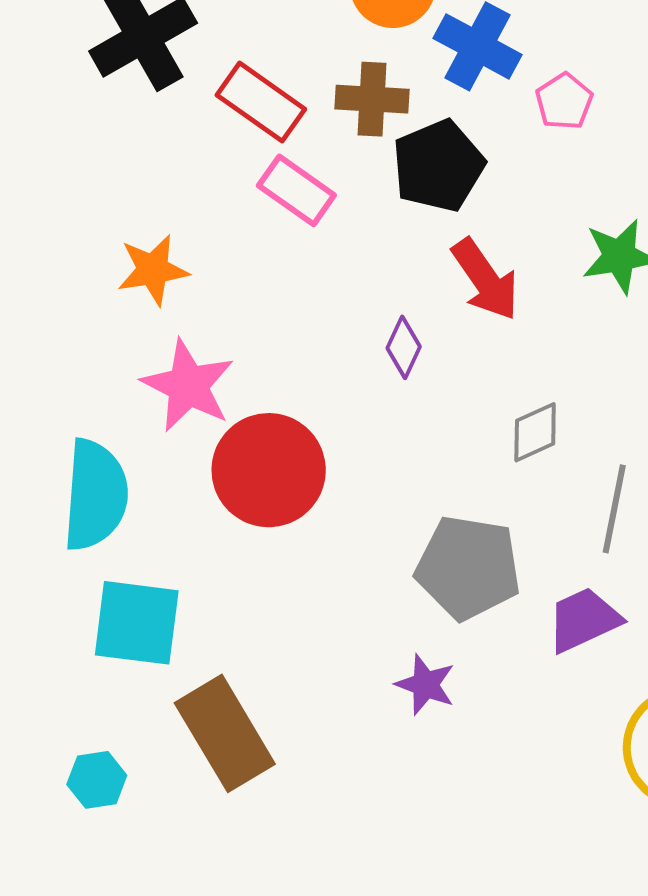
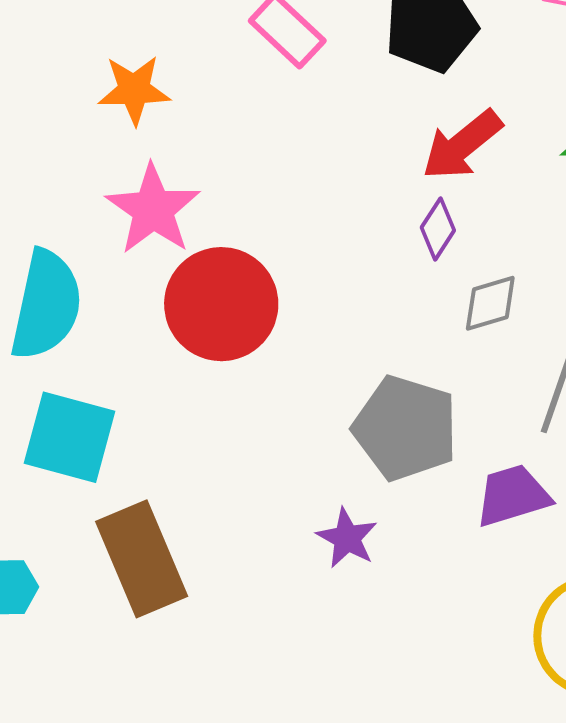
red arrow: (485, 279) -> (462, 145), turned 78
purple diamond: (404, 347) -> (438, 229), moved

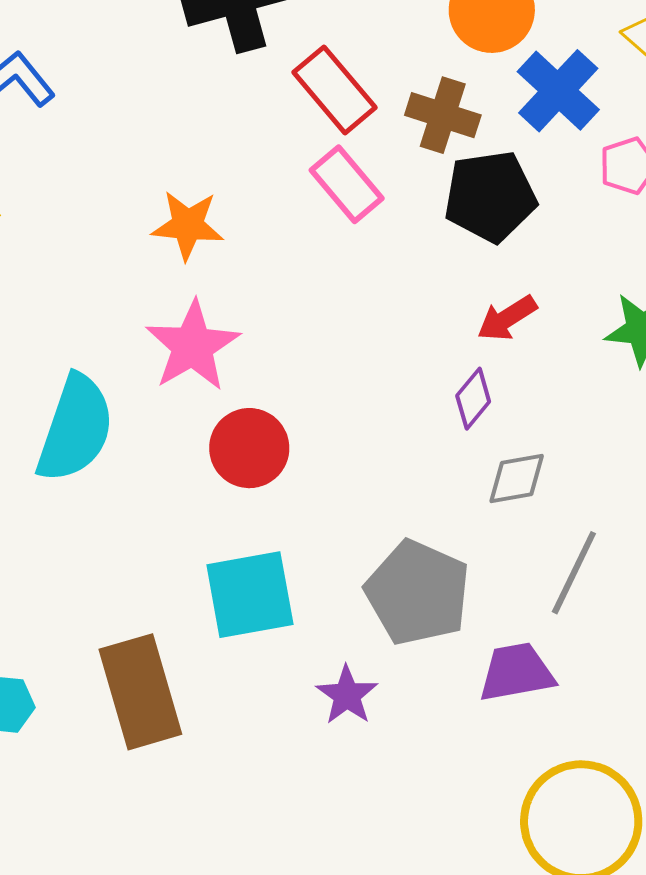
red arrow: (462, 145) -> (507, 318), size x0.7
red circle: (221, 304) -> (249, 448), size x0.7
cyan square: (70, 437) -> (250, 595), moved, turned -32

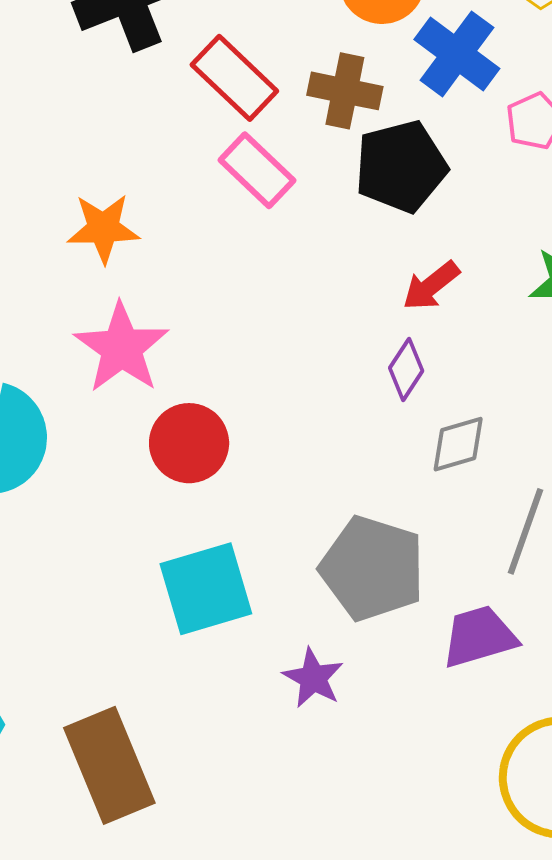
brown rectangle: (140, 692) -> (109, 765), moved

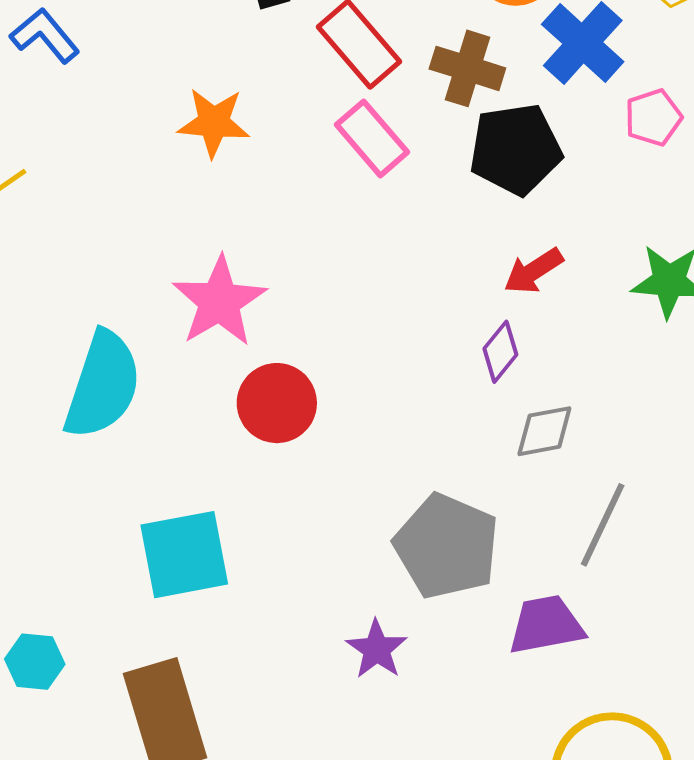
orange star: (103, 228) -> (214, 123), moved
cyan square: (206, 589) -> (184, 555), moved

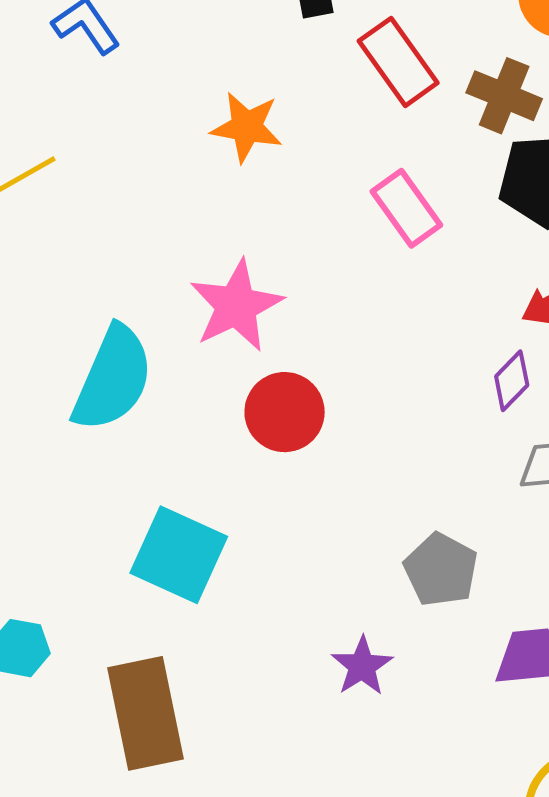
pink rectangle: (372, 138) -> (406, 208), moved
gray pentagon: (447, 546) -> (441, 570), size x0.7
cyan square: (184, 555) -> (179, 555), turned 30

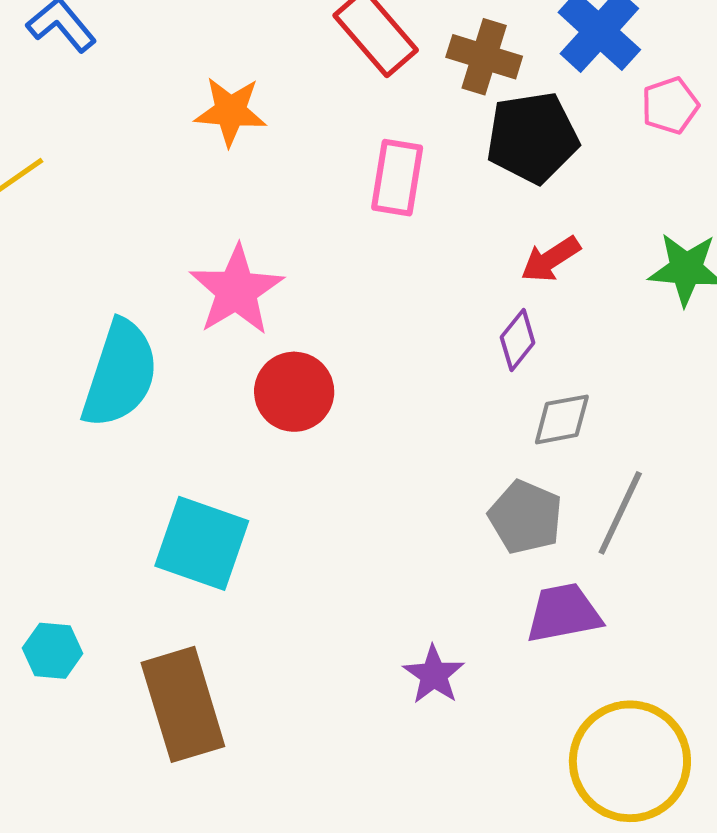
pink rectangle: (406, 208) -> (397, 178), turned 50
gray pentagon: (441, 570) -> (526, 517), moved
purple star: (362, 666) -> (434, 675), moved

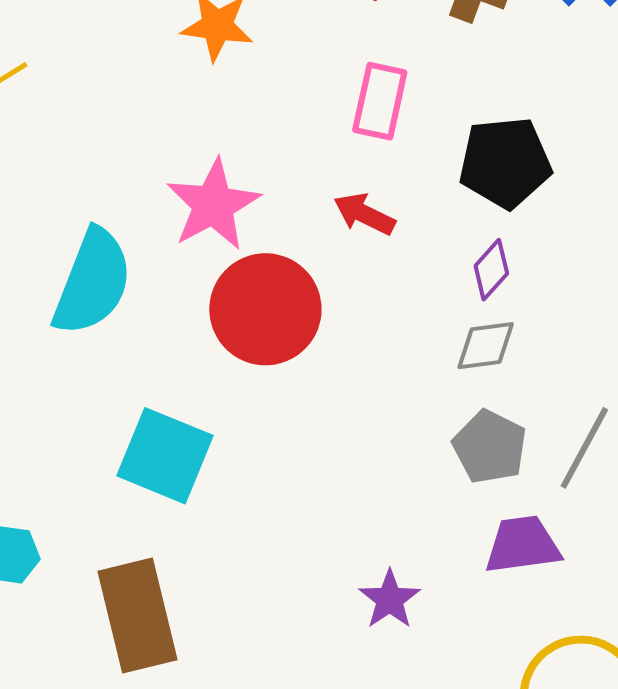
black pentagon: (532, 137) -> (505, 163), moved
red arrow: (551, 259) -> (364, 214), moved, turned 56
red circle: (294, 392) -> (265, 309), size x1.4
gray diamond: (562, 419) -> (486, 346), moved

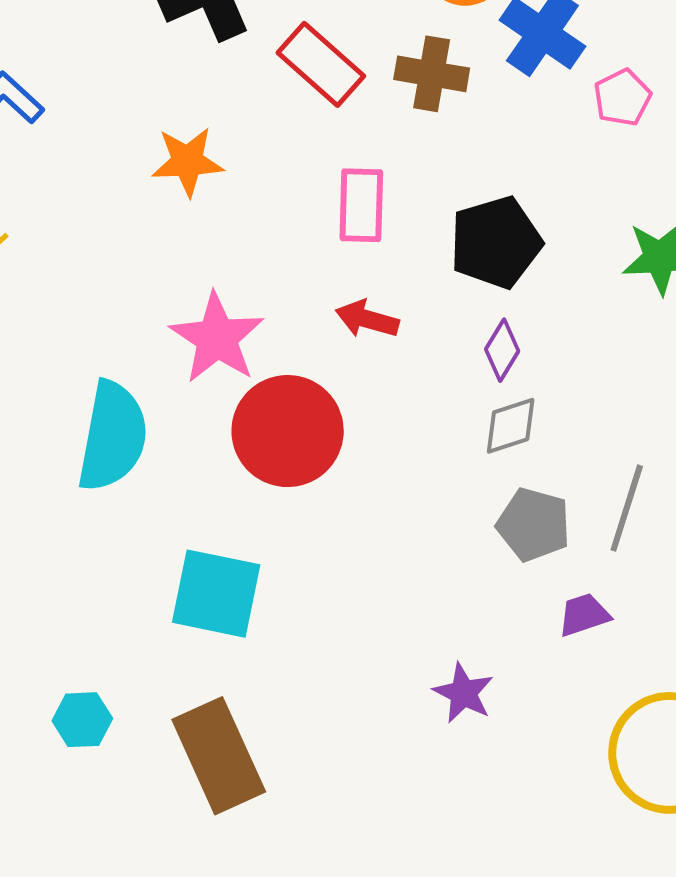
purple trapezoid: (523, 545) -> (584, 615), size x0.7

